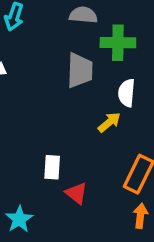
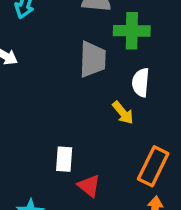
yellow arrow: (109, 122) -> (123, 113), turned 90

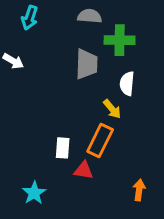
orange rectangle: (153, 166) -> (100, 140), moved
red triangle: (89, 186) -> (84, 170), turned -30

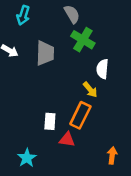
gray semicircle: (90, 16) -> (72, 14), turned 54
green cross: (120, 40) -> (83, 40), moved, turned 30
gray trapezoid: (87, 64) -> (45, 53), moved

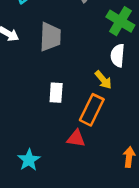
green cross: (83, 40) -> (120, 21), moved
white rectangle: (50, 121) -> (56, 93), moved

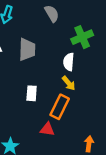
green cross: (120, 21) -> (82, 37), turned 35
white semicircle: (118, 55) -> (69, 62), moved

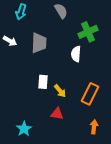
yellow arrow: (69, 83) -> (60, 91), moved
orange rectangle: (60, 107) -> (90, 94), moved

